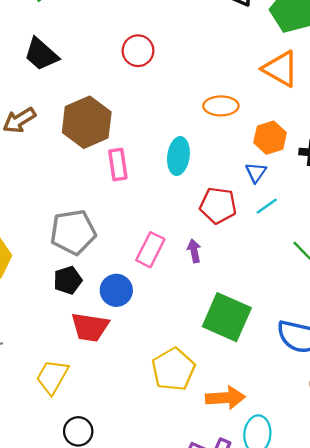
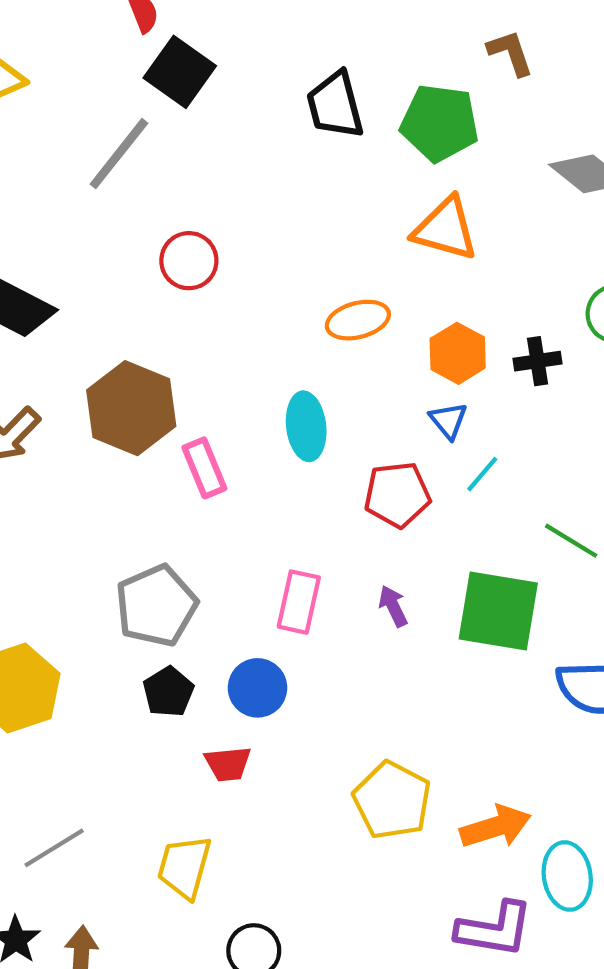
purple arrow: (194, 251) -> (393, 606), moved
green square: (227, 317) -> (498, 611), moved
red trapezoid: (90, 327) -> (228, 764), size x0.7

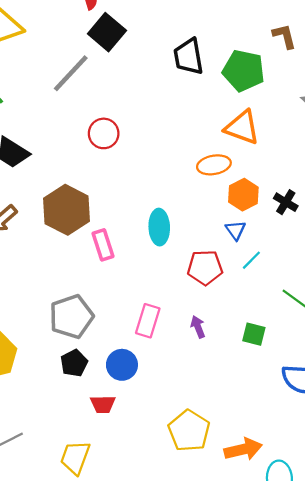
orange ellipse: (358, 320) -> (214, 165), moved
black cross: (538, 361) -> (286, 202), turned 35
green square: (498, 611) -> (254, 334), size x0.5

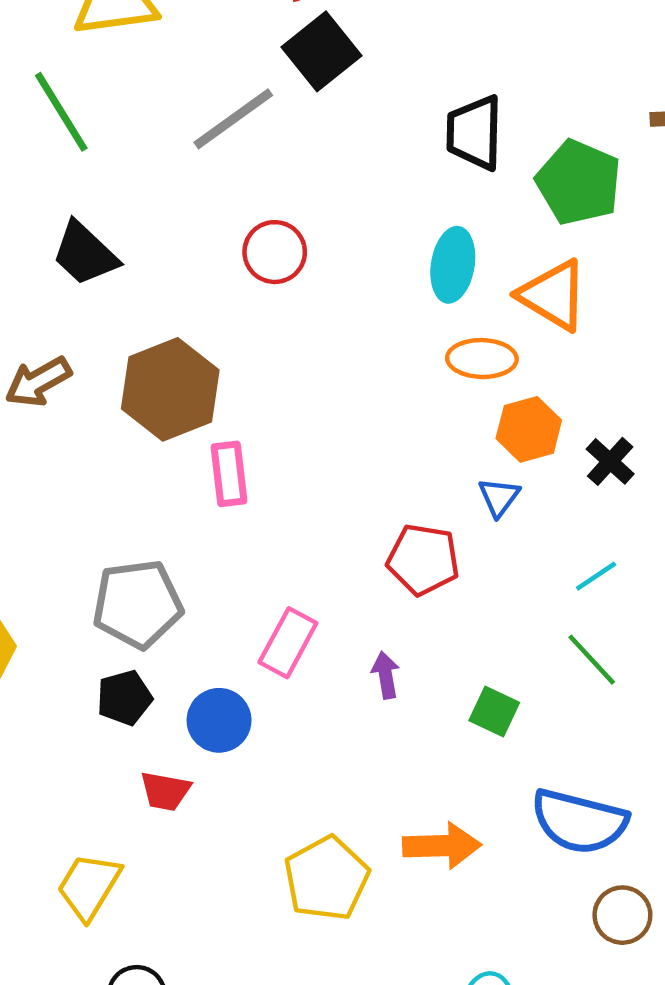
cyan ellipse: (159, 227) -> (453, 265), moved
cyan line: (251, 260) -> (596, 576), moved
orange arrow: (243, 449) -> (442, 846), moved

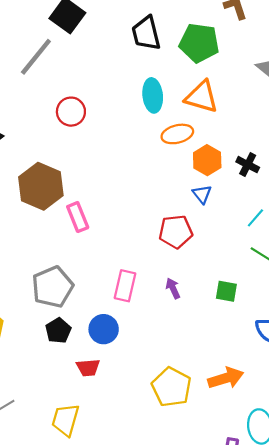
orange arrow: (442, 846) -> (226, 378), moved

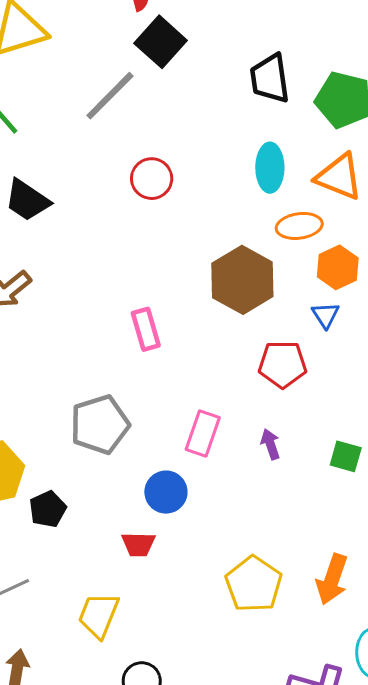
brown hexagon: (41, 186) -> (242, 280), moved
black pentagon: (58, 331) -> (48, 509), moved
orange arrow: (226, 378) -> (332, 579), turned 120

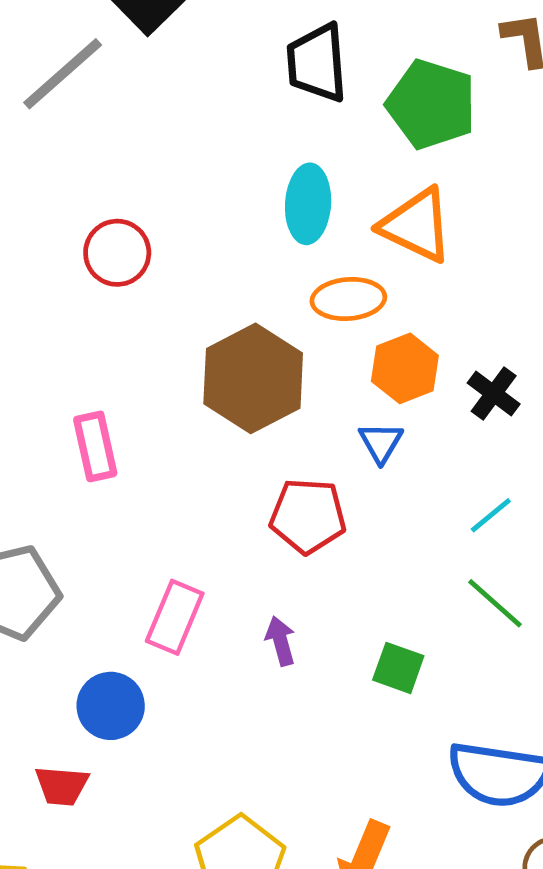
red circle: (152, 179) -> (117, 253), moved

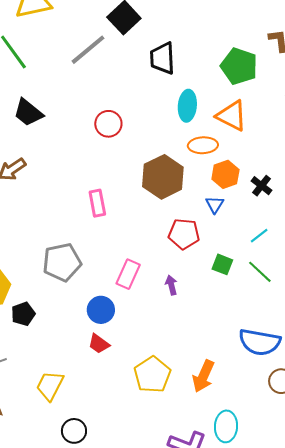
black trapezoid: (317, 63) -> (162, 58), moved
green square: (398, 668) -> (222, 264), moved
red trapezoid: (62, 786) -> (99, 344), moved, turned 30

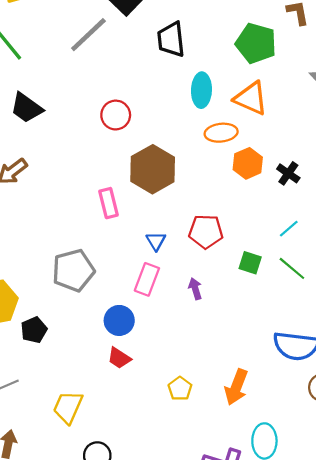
brown hexagon: (163, 177) -> (153, 169), moved
blue triangle: (215, 205) -> (156, 241), moved
yellow pentagon: (152, 375) -> (180, 389), size x0.6

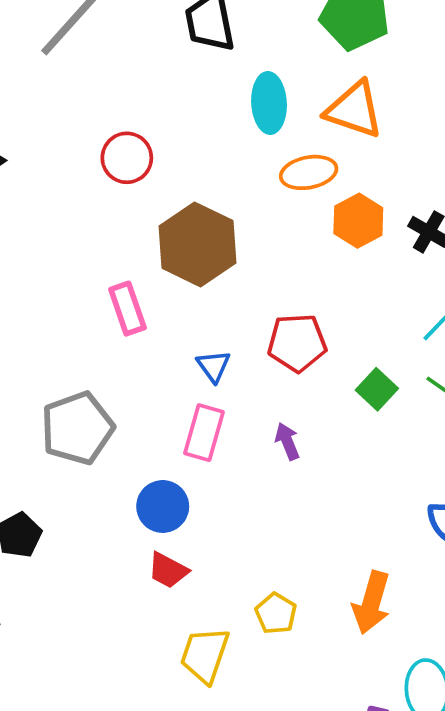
green square: (250, 263) -> (377, 389), turned 30
yellow trapezoid: (68, 407) -> (205, 655), moved

